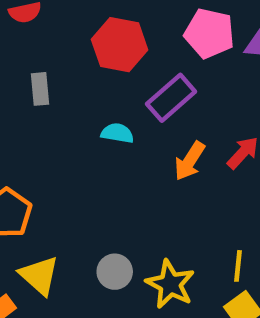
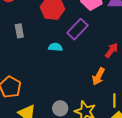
orange arrow: (190, 161) -> (98, 76), moved

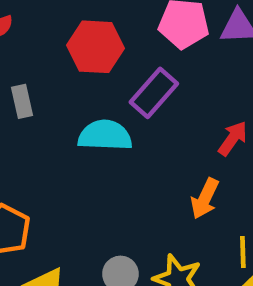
cyan semicircle: (55, 47) -> (105, 135), size x1.6

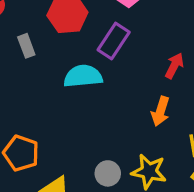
gray rectangle: (22, 101) -> (26, 46), moved

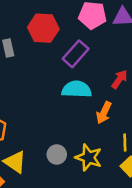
cyan semicircle: (83, 76) -> (77, 89), moved

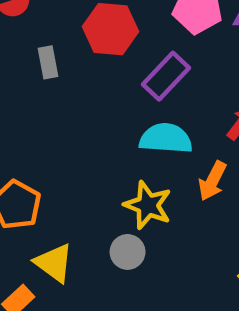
yellow star: (89, 157) -> (148, 205), moved

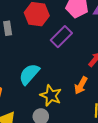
cyan semicircle: (166, 138) -> (29, 74), moved, turned -55

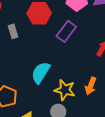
orange arrow: (81, 85) -> (91, 86), moved

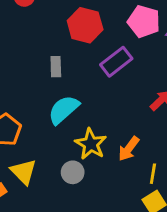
gray rectangle: (13, 31) -> (56, 67), moved

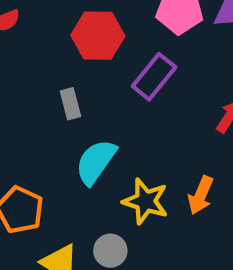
gray circle: (73, 172) -> (110, 251), moved

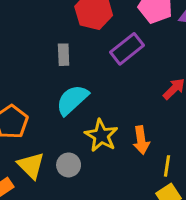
orange arrow: (201, 195) -> (141, 140), turned -44

